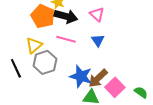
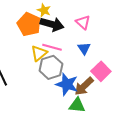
yellow triangle: (34, 45) -> (39, 53), moved
gray hexagon: (45, 62) -> (51, 67), moved
pink square: (115, 87) -> (101, 71), moved

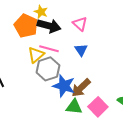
pink square: (101, 71) -> (98, 107), moved

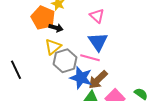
black arrow: (49, 26) -> (56, 28), moved, size x0.6
pink line: (49, 49) -> (90, 58), moved
blue triangle: (81, 50) -> (98, 42), size x1.5

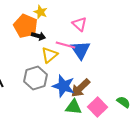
yellow triangle: (53, 47) -> (50, 55), moved
pink line: (90, 58) -> (66, 45), moved
gray hexagon: (65, 61) -> (36, 78), moved

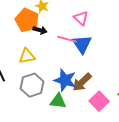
yellow triangle: (50, 55) -> (27, 56), moved, turned 30
gray hexagon: (36, 78) -> (32, 85), moved
green triangle: (74, 107) -> (58, 101), moved

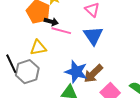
pink line: (67, 39) -> (61, 31), moved
gray hexagon: (32, 85) -> (27, 72), moved

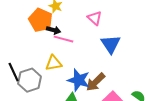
blue triangle: (93, 36) -> (111, 44), moved
yellow triangle: (38, 48) -> (54, 63), moved

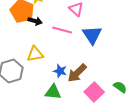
pink line: (64, 39) -> (62, 30), moved
blue star: (79, 80) -> (60, 71), size x0.6

